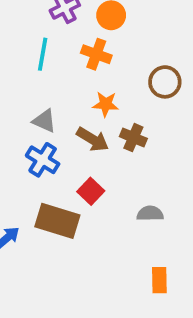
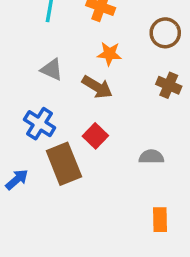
brown cross: (133, 138) -> (169, 85), moved
blue cross: (43, 160) -> (40, 124), moved
brown rectangle: (57, 221) -> (64, 164), turned 51

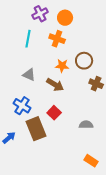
brown circle: (165, 33) -> (84, 61), moved
orange rectangle: (160, 220) -> (91, 161), turned -56

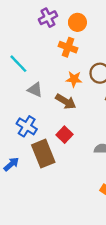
cyan line: (28, 39) -> (18, 64), moved, turned -54

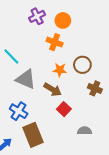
gray triangle: (35, 90) -> (26, 79), size x1.5
red square: (64, 135) -> (64, 109), moved

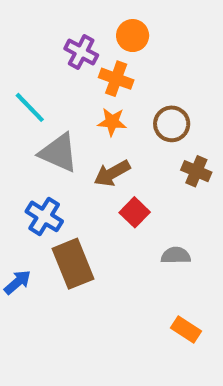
purple cross: (37, 16) -> (81, 52), moved, turned -35
orange star: (60, 70) -> (112, 122), moved
brown arrow: (53, 90) -> (112, 173), turned 120

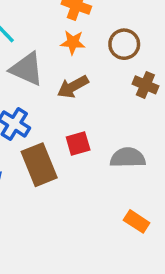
red square: (135, 212) -> (78, 143), moved, turned 30
gray semicircle: (176, 255) -> (128, 158), size x1.4

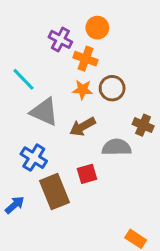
brown circle: (124, 44) -> (112, 88), moved
gray semicircle: (128, 158) -> (117, 147), moved

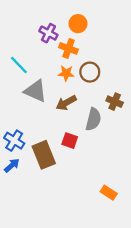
gray semicircle: (117, 147) -> (93, 119), turned 105
blue cross: (34, 158) -> (14, 141), moved
red square: (87, 174) -> (70, 141), turned 35

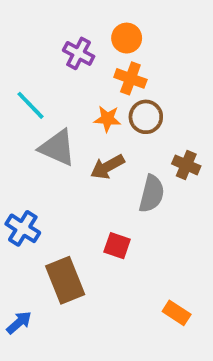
orange cross: (69, 48) -> (130, 78), moved
red square: (70, 141) -> (117, 246), moved
brown rectangle: (44, 155) -> (65, 280), moved
blue arrow: (12, 165) -> (19, 323), moved

